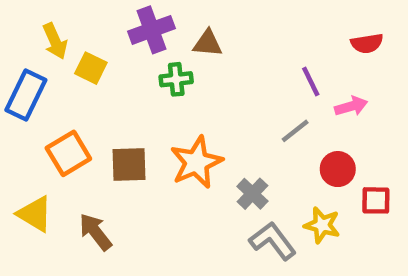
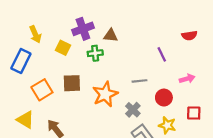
yellow square: (91, 68) -> (63, 48), moved
pink arrow: (351, 106) -> (187, 79), moved
gray line: (295, 131) -> (140, 81), moved, turned 32
brown square: (129, 165) -> (72, 83), moved
red circle: (338, 169) -> (164, 98), moved

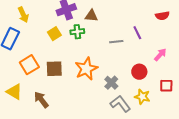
yellow square: (63, 48) -> (54, 34), moved, turned 32
pink arrow: (187, 79) -> (160, 55), turned -32
gray line: (140, 81) -> (116, 42), moved
brown square: (72, 83) -> (54, 69), moved

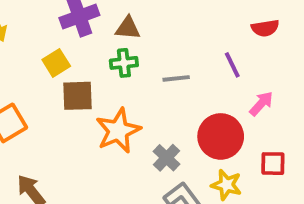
green cross: (77, 32) -> (124, 63), moved
purple line: (137, 33) -> (232, 65), moved
brown square: (54, 69) -> (77, 96), moved
red circle: (139, 72) -> (221, 136), size x1.5

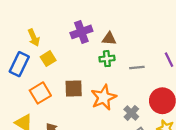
yellow square: (56, 63) -> (48, 59), moved
brown square: (77, 96) -> (74, 89), moved

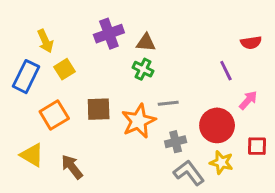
green cross: (107, 59) -> (143, 69), turned 32
gray line: (137, 67) -> (168, 103), moved
gray cross: (131, 113) -> (176, 142), turned 32

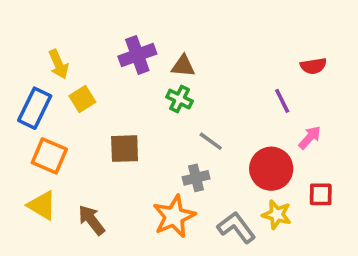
gray line: (168, 103) -> (211, 141), turned 42
orange square: (54, 115) -> (49, 156), moved, turned -36
orange star: (139, 121) -> (174, 216), moved
gray cross: (176, 142) -> (196, 178), moved

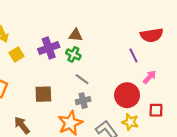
purple cross: (137, 55) -> (49, 48), moved
red semicircle: (313, 66) -> (152, 35), size x1.5
gray line: (211, 141) -> (82, 79), moved
brown square: (125, 149) -> (43, 94), moved

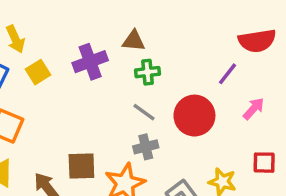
green cross: (73, 54) -> (148, 72), moved, turned -32
purple line: (133, 56) -> (228, 74), turned 64
brown square: (43, 94) -> (81, 166), moved
red circle: (127, 95) -> (194, 116), moved

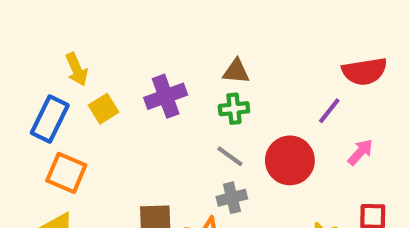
brown triangle: (134, 41) -> (236, 71), moved

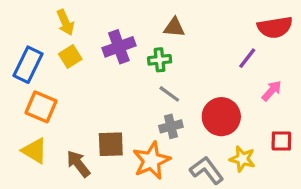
yellow arrow: (77, 69) -> (65, 22), moved
green cross: (234, 109) -> (160, 60), moved
red circle: (290, 160) -> (221, 117), moved

